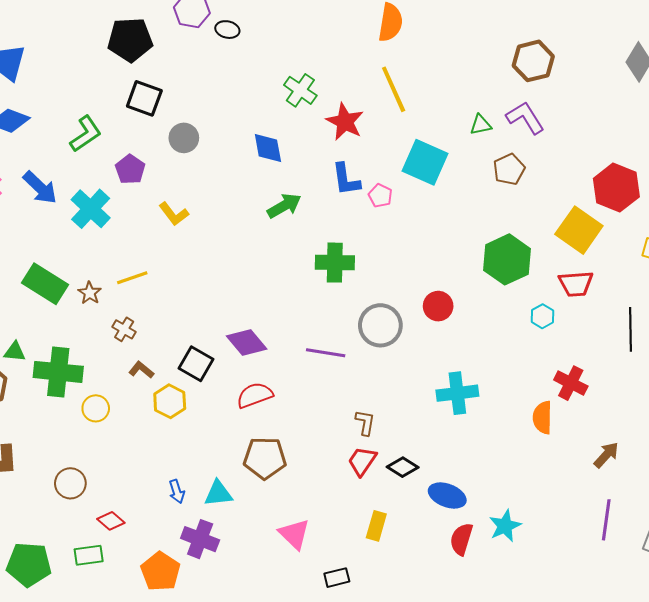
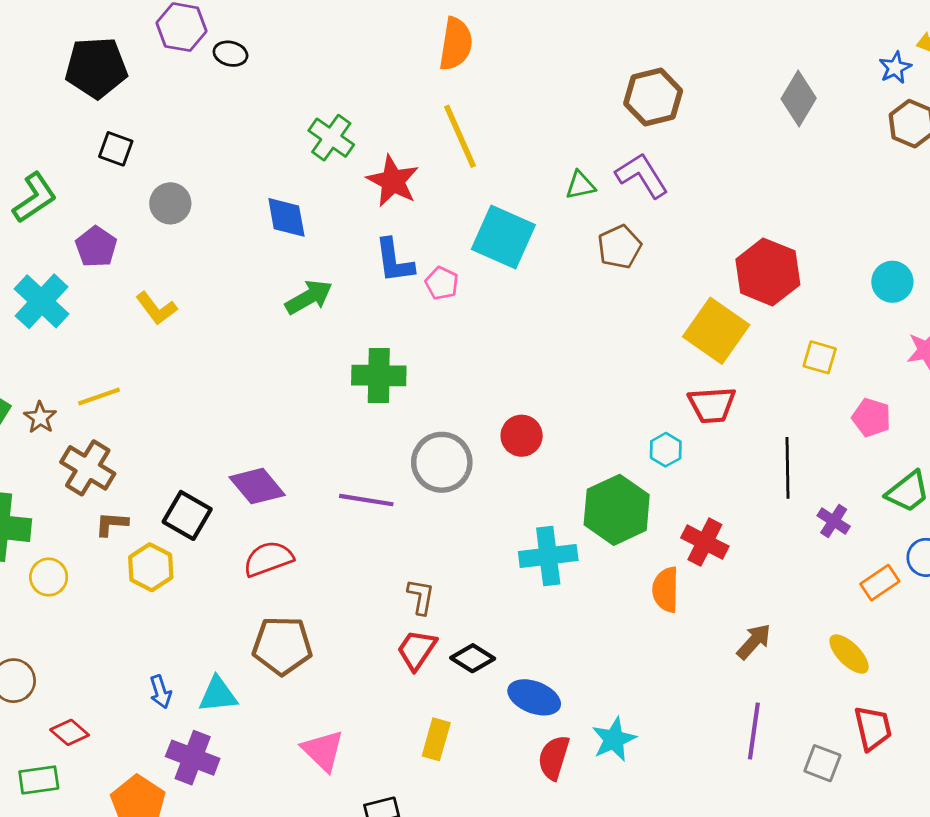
black square: (144, 98) -> (116, 149), size x0.7
green hexagon: (507, 259) -> (617, 510), moved
brown cross: (124, 329) -> (88, 468), size x1.6
brown L-shape: (141, 370) -> (112, 524), turned -35

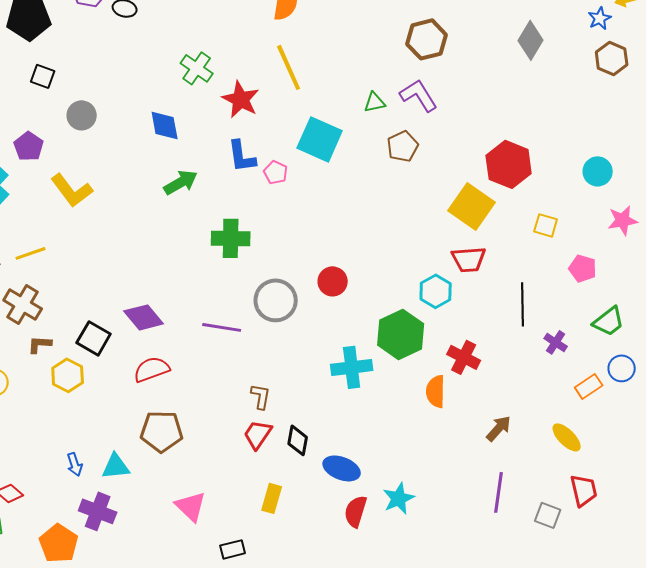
yellow L-shape: (156, 308) -> (72, 190), size x1.4
cyan hexagon: (666, 450) -> (436, 291), size x1.4
black diamond: (473, 658) -> (298, 440), turned 68

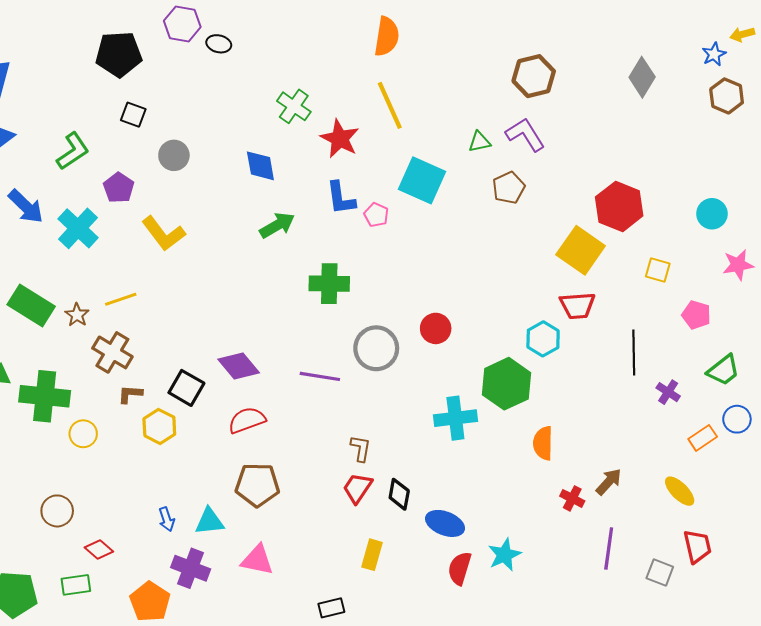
red cross: (464, 357) -> (572, 498), moved, size x0.7
pink triangle: (191, 506) -> (257, 560), moved, turned -32

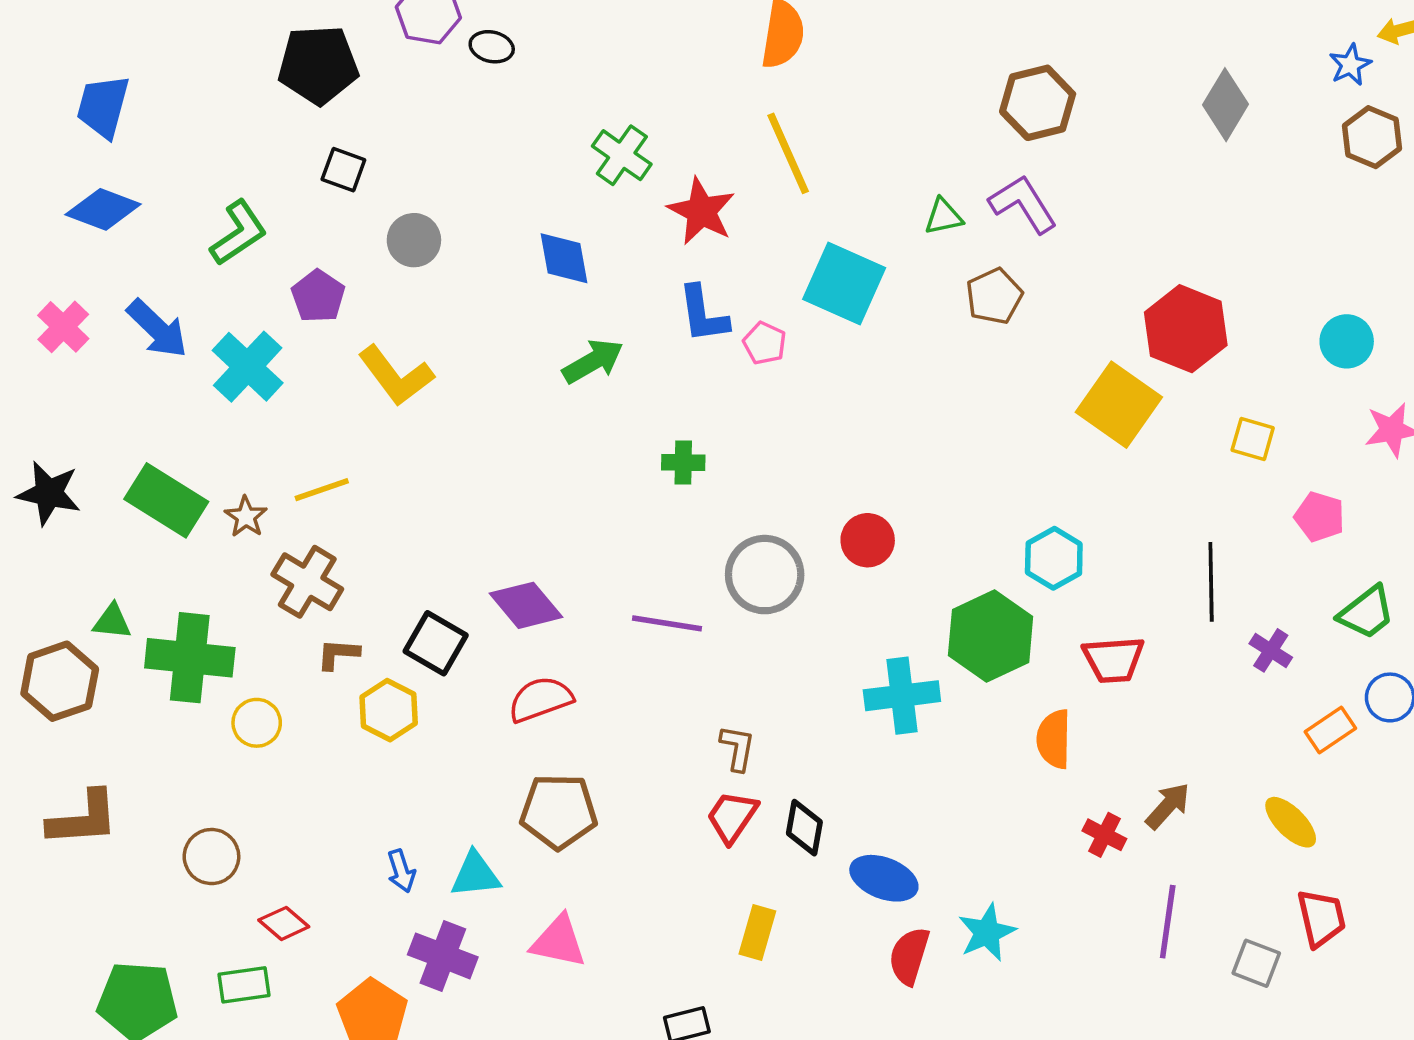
green cross: (329, 284) -> (683, 462), size x0.6
red trapezoid: (577, 306) -> (1113, 660), moved

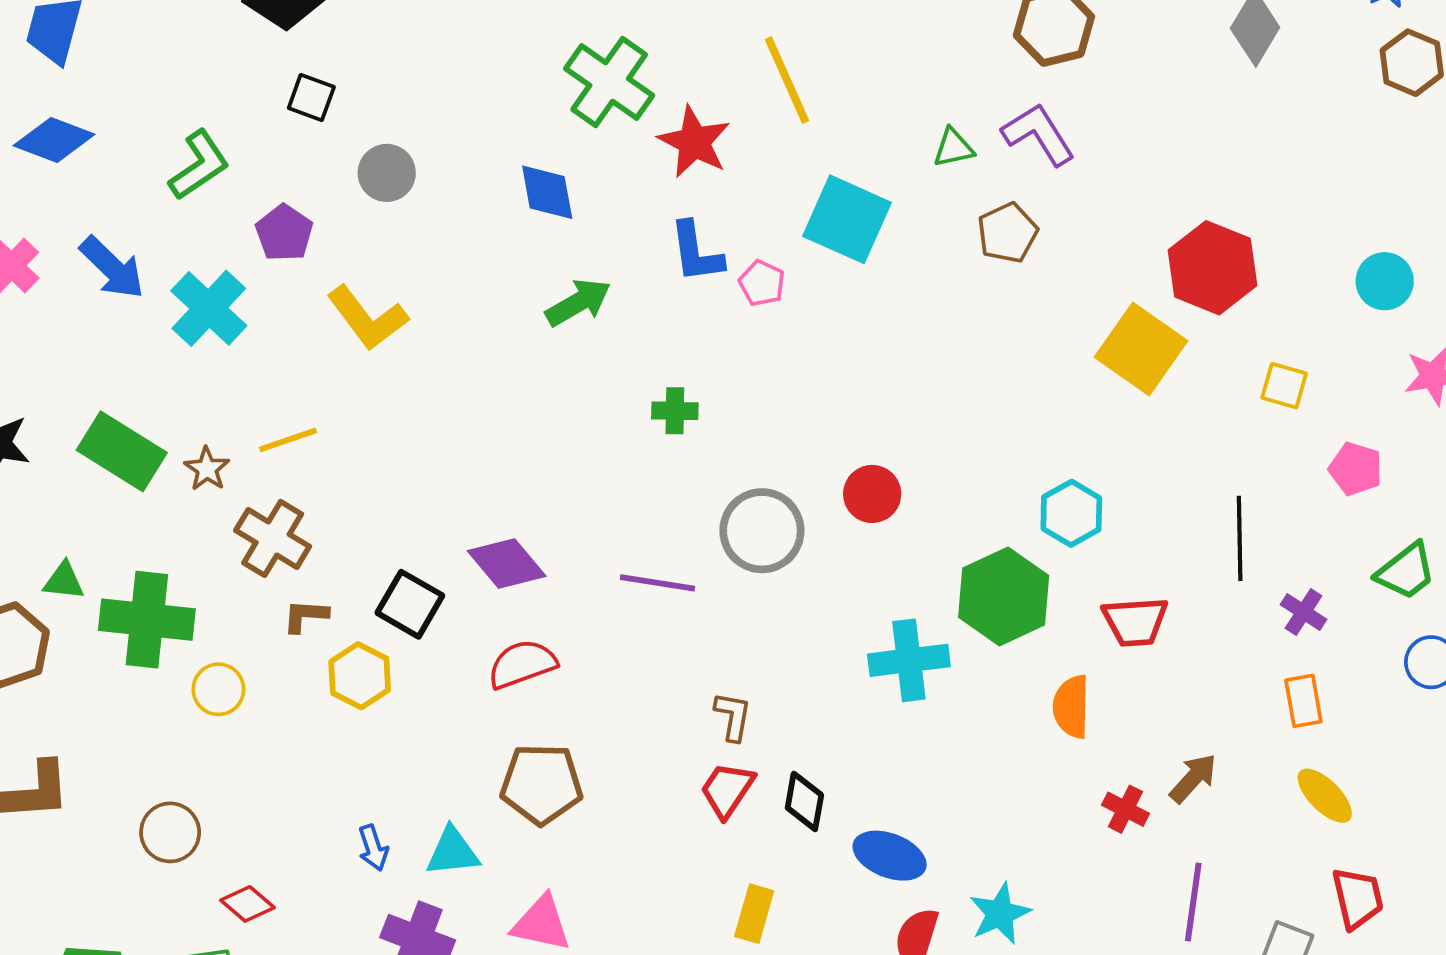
green cross: (622, 155) -> (609, 82), size x1.4
orange rectangle: (1330, 730) -> (1303, 701), moved, turned -66

